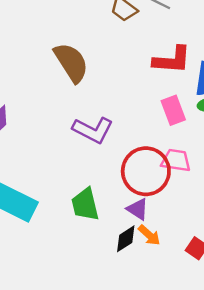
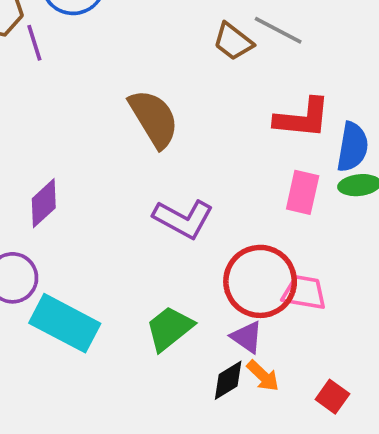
pink rectangle: (173, 110) -> (303, 192), turned 32
pink trapezoid: (176, 160) -> (304, 292), moved
green trapezoid: (85, 204) -> (169, 328), turned 64

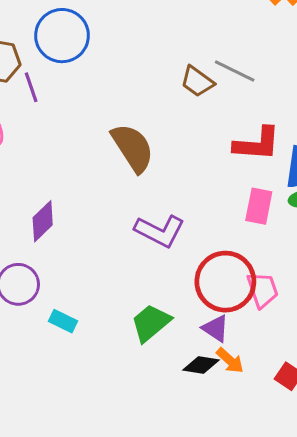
pink trapezoid: (304, 292) -> (263, 290), turned 63
cyan rectangle: (65, 323) -> (63, 321), size x0.5
black diamond: (228, 380) -> (201, 365), turned 42

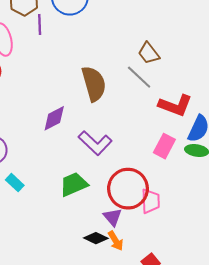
gray line: (235, 71) -> (139, 77), moved
purple diamond: (43, 221) -> (54, 118), moved
green trapezoid: (151, 323) -> (74, 184), moved

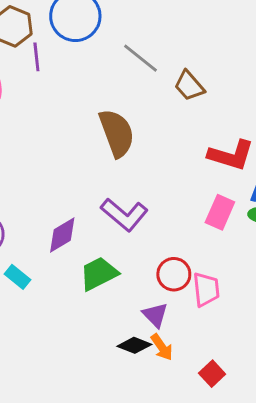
gray line: (139, 77) -> (141, 58), moved
purple diamond: (54, 118) -> (62, 235), moved
red circle: (128, 189) -> (174, 274), size x0.6

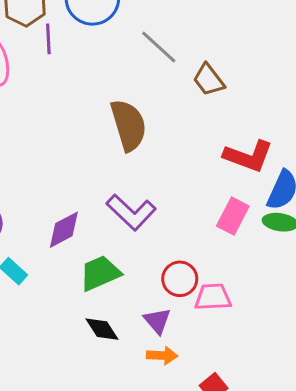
pink trapezoid: (206, 289) -> (213, 297), turned -90
black diamond: (134, 345) -> (102, 329), moved, turned 32
orange arrow: (162, 347) -> (162, 355), turned -56

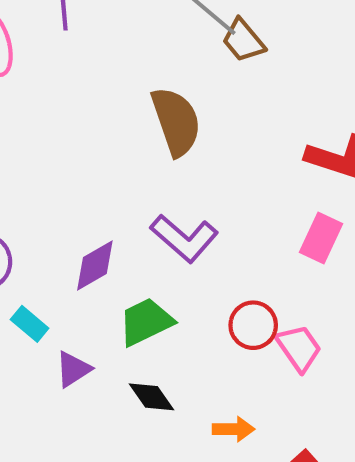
brown trapezoid: (209, 80) -> (243, 41), moved
pink trapezoid: (213, 297) -> (299, 348), turned 60
purple triangle: (157, 321) -> (73, 369), moved, turned 40

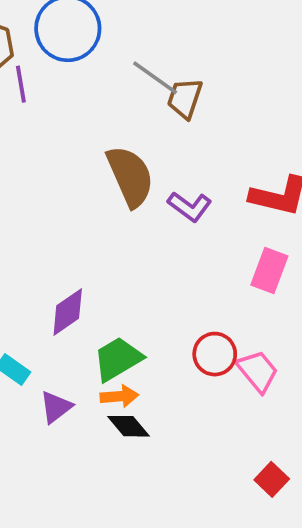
brown trapezoid: (243, 41) -> (185, 98), turned 63
purple L-shape: (184, 238) -> (190, 207), moved, size x0.7
orange arrow: (234, 429) -> (119, 396), moved

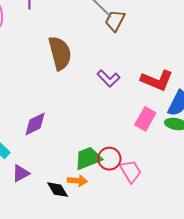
brown semicircle: (130, 176) -> (60, 53), moved
green trapezoid: (118, 359) -> (88, 158), moved
orange arrow: (119, 396) -> (77, 181), moved

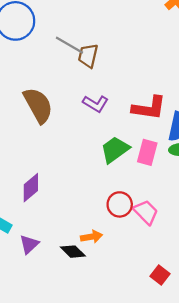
purple L-shape: (108, 78) -> (96, 104), moved
green trapezoid: (88, 158) -> (115, 150), moved

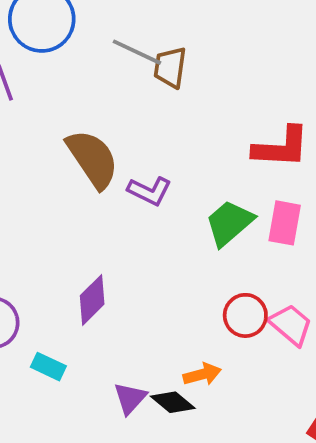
purple L-shape: (96, 104) -> (150, 191), moved
purple triangle: (29, 244) -> (130, 398), moved

